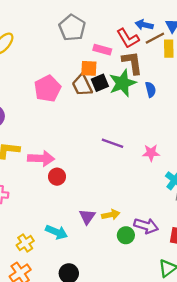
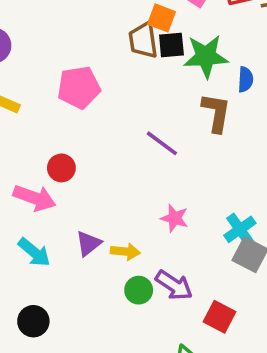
brown L-shape: (132, 63) -> (216, 113), moved
pink pentagon: (48, 89) -> (79, 87), moved
pink star: (151, 153) -> (175, 218), moved
pink arrow: (41, 158) -> (34, 198), moved

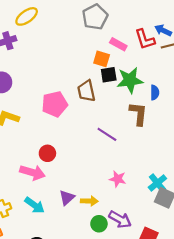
brown trapezoid: (143, 40) -> (86, 91), moved

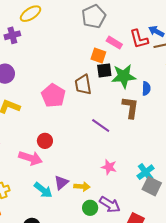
pink pentagon: (55, 104) -> (53, 96), turned -30
cyan arrow: (35, 205) -> (43, 190), moved

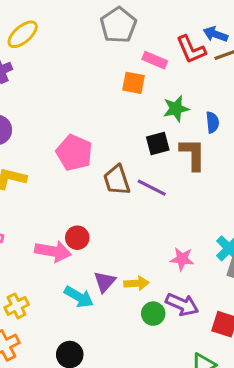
black square: (104, 70) -> (158, 144), moved
green star: (124, 76) -> (176, 109), size x0.7
brown trapezoid: (83, 85) -> (117, 180), moved
red circle: (45, 141) -> (77, 238), moved
pink star: (109, 167) -> (182, 259), moved

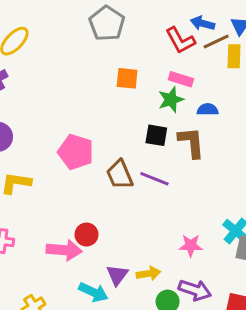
pink rectangle: (155, 60) -> (181, 79), moved
blue semicircle: (212, 122) -> (208, 110), turned -78
black square: (158, 144) -> (156, 135), turned 30

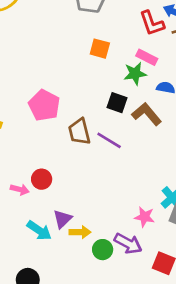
brown L-shape: (191, 142) -> (147, 114), turned -44
pink star: (191, 246) -> (145, 217), moved
pink arrow: (64, 250) -> (20, 189), size x0.6
yellow arrow: (148, 274) -> (80, 232), moved

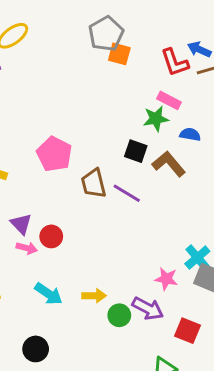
orange square: (100, 49) -> (119, 54), moved
purple triangle: (62, 219) -> (21, 224), moved, turned -30

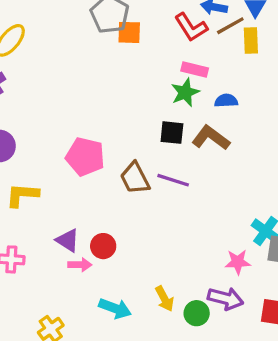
yellow arrow: (94, 296) -> (165, 299), turned 75

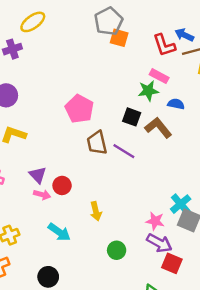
pink pentagon: (85, 157) -> (79, 109), moved
yellow arrow: (165, 299) -> (96, 211), moved
purple arrow: (226, 299) -> (159, 243), moved

